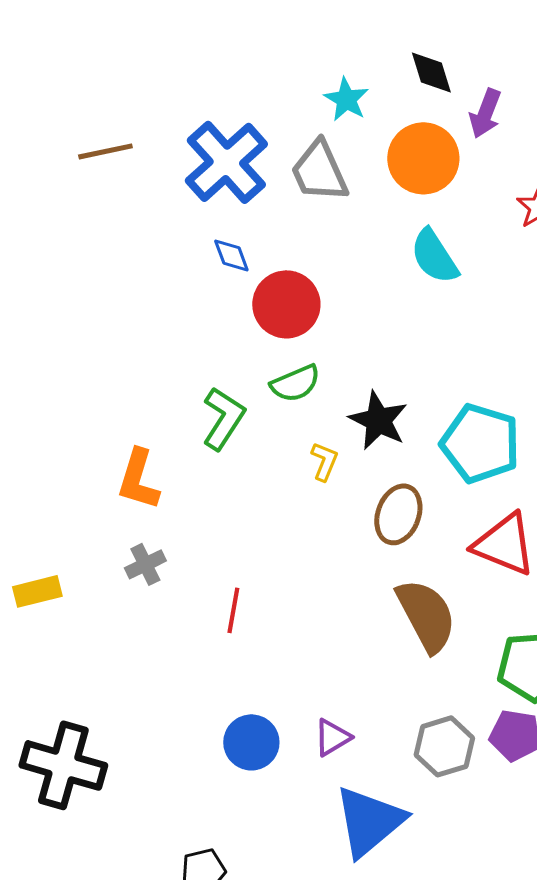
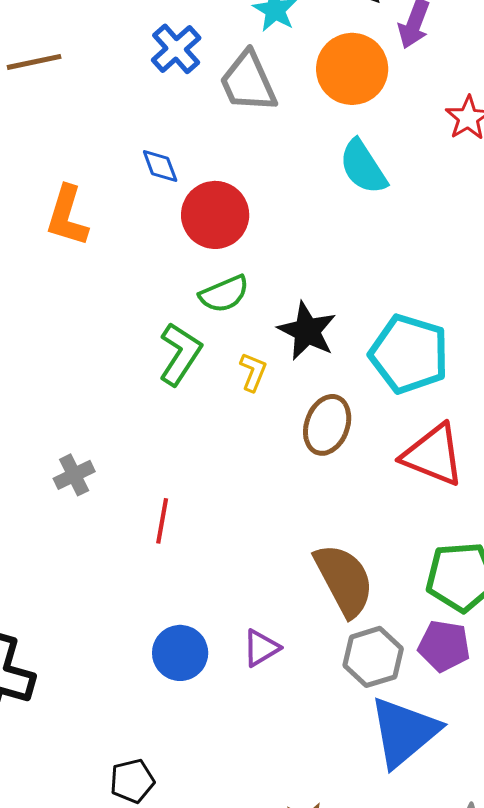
blue cross: (226, 162) -> (176, 49), moved, size x0.6
green L-shape: (223, 418) -> (180, 354), moved
orange L-shape: (138, 479) -> (67, 216), moved
brown semicircle: (426, 615) -> (344, 580), moved
blue triangle: (369, 821) -> (404, 732), moved

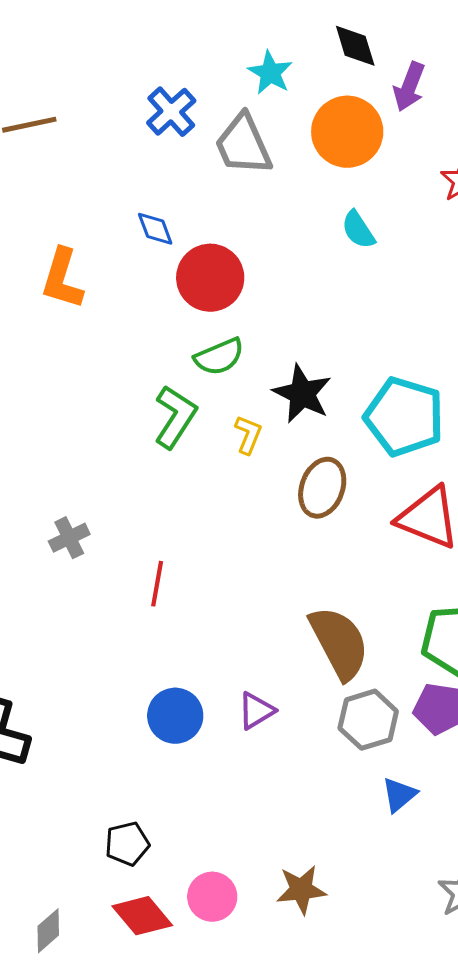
cyan semicircle: (363, 167) -> (358, 230), size x0.7
blue triangle: (404, 732) -> (399, 795), size x0.5

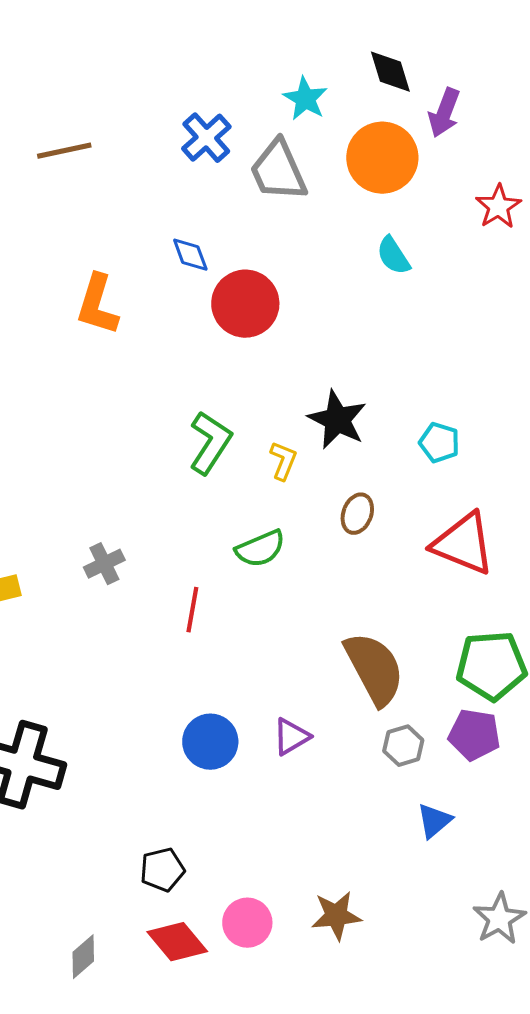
green semicircle: (219, 357) -> (260, 549), moved
cyan pentagon: (404, 417) -> (439, 443), size x0.5
brown ellipse: (322, 488) -> (357, 514), size x0.7
gray hexagon: (368, 720) -> (403, 746), size x0.7

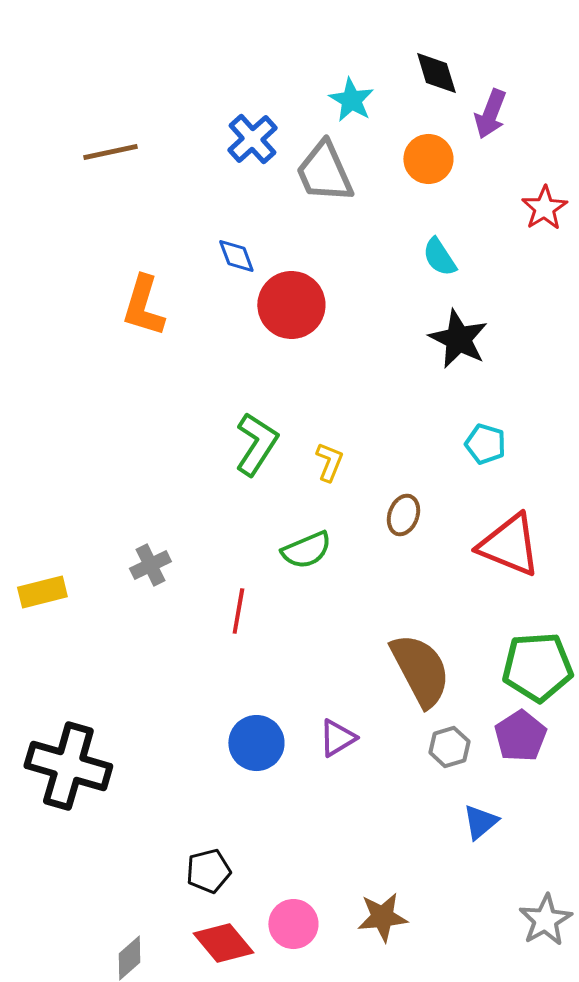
orange circle: (382, 158) -> (428, 159), size x0.7
black star: (337, 420) -> (458, 339), moved
purple pentagon: (474, 735) -> (520, 736), turned 30

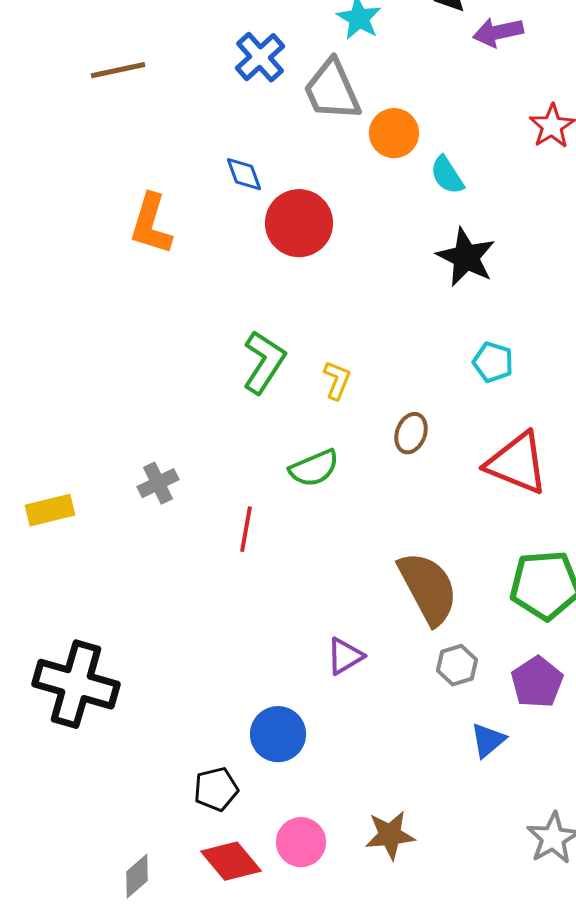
purple arrow: (490, 114) -> (498, 32), turned 57
orange circle: (428, 159) -> (394, 133), moved
purple pentagon: (520, 736) -> (537, 682), moved
blue circle: (256, 743) -> (278, 734), moved

